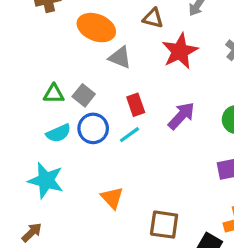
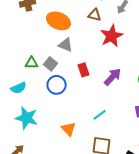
gray triangle: (120, 57) -> (66, 45), moved
cyan semicircle: (58, 133) -> (19, 88), moved
cyan line: (129, 135) -> (100, 115), moved

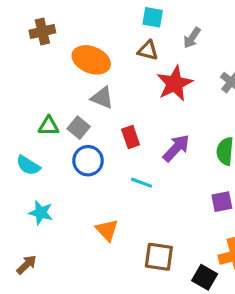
cyan semicircle: (19, 88) -> (28, 165), turned 56
cyan line: (100, 115) -> (142, 183), moved, turned 56
cyan star: (27, 118) -> (41, 213), size x0.7

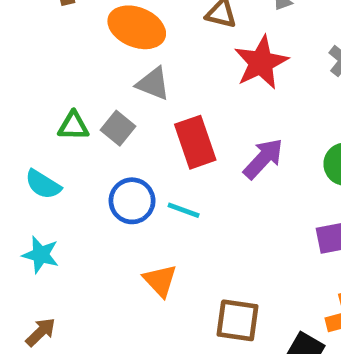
red rectangle: (131, 137) -> (195, 142), size x1.5
blue circle: (88, 161) -> (132, 201), moved
cyan line: (142, 183) -> (184, 210), moved
cyan star: (41, 213) -> (41, 255), moved

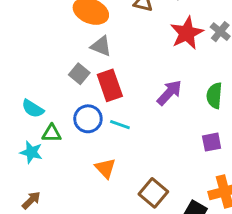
red star: (261, 63) -> (187, 33), moved
green triangle: (73, 126) -> (52, 133), moved
red rectangle: (195, 142) -> (110, 85), moved
brown square: (238, 320) -> (153, 193), turned 32

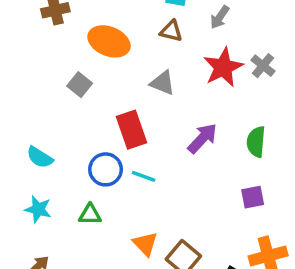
gray triangle: (101, 46) -> (163, 83), moved
gray square: (79, 74) -> (80, 85), moved
green triangle: (52, 133) -> (90, 214), moved
orange triangle: (105, 168) -> (145, 244), moved

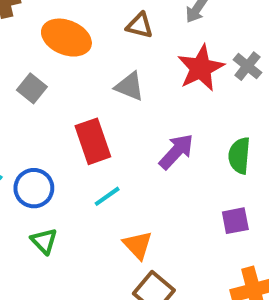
blue circle: (106, 169) -> (34, 188), moved
cyan line: (144, 176) -> (107, 196), turned -55
green triangle: (90, 214) -> (44, 241), turned 45
orange triangle: (145, 244) -> (138, 245), moved

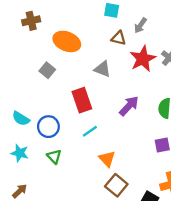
brown triangle: (140, 25) -> (119, 38), moved

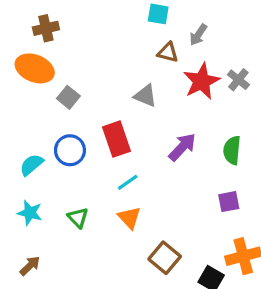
orange ellipse: (67, 41) -> (35, 68), moved
cyan semicircle: (21, 119) -> (31, 165), turned 108
blue circle: (48, 127) -> (70, 150), moved
orange triangle: (107, 159) -> (129, 218), moved

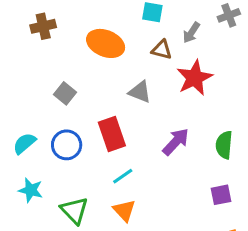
orange ellipse: (35, 68) -> (106, 43), moved
gray cross: (238, 80) -> (229, 15), moved, turned 30
cyan semicircle: (31, 165) -> (24, 143), moved
cyan star: (30, 213) -> (31, 190), moved
green triangle: (78, 218) -> (74, 210), size x1.4

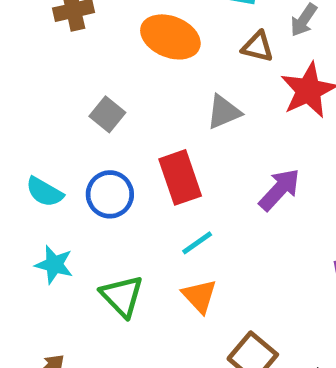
gray triangle: (140, 92) -> (224, 112), turned -45
cyan semicircle: (24, 143) -> (44, 192), turned -110

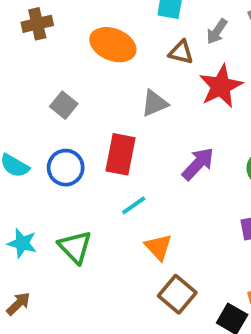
red rectangle: (180, 177) -> (120, 154), turned 30
cyan star: (54, 265) -> (22, 243), moved
orange triangle: (199, 296) -> (158, 247), moved

